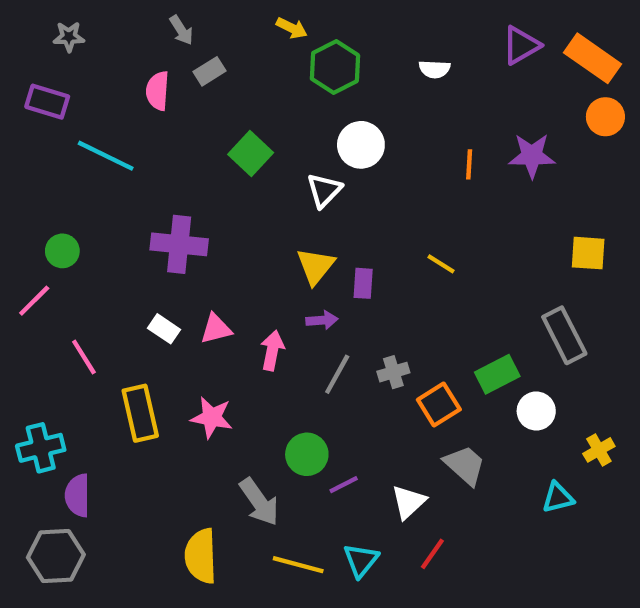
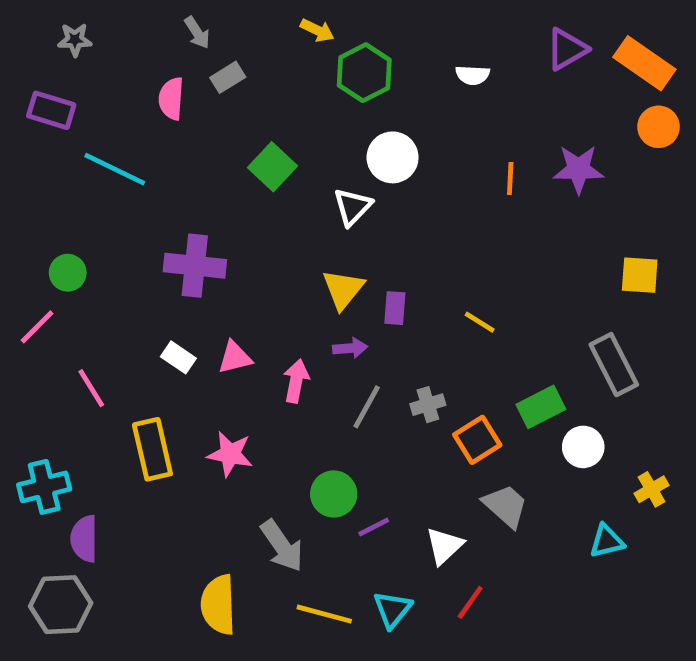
yellow line: (441, 264) -> (480, 322), moved

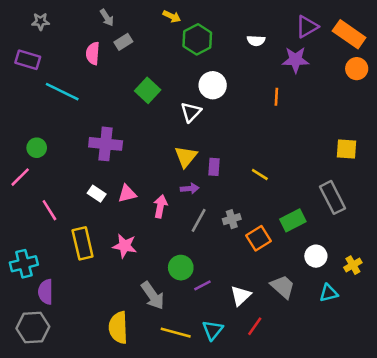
purple star: (578, 169) -> (295, 60), moved
white circle: (583, 447) -> (316, 256), moved
gray trapezoid: (506, 506) -> (283, 287), moved

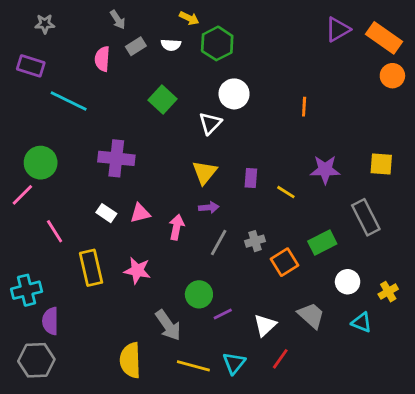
white semicircle: (256, 41) -> (171, 45), moved
purple star: (295, 60) -> (325, 170), moved
green circle: (37, 148) -> (41, 163), size x1.5
purple rectangle: (214, 167) -> (251, 178), moved
cyan triangle: (329, 293) -> (362, 322), turned 36

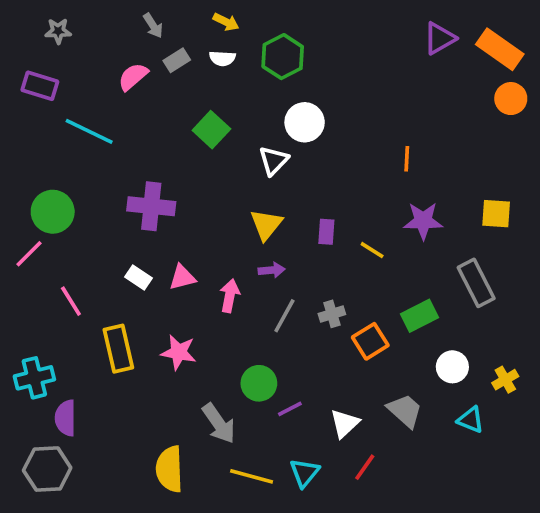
yellow arrow: (189, 18) -> (226, 22), moved
pink semicircle: (102, 59) -> (133, 77), turned 45
orange line: (304, 107) -> (407, 159), moved

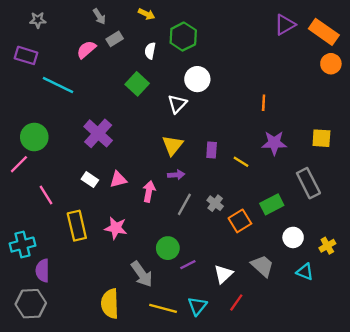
white semicircle: (222, 58) -> (150, 51), moved, turned 98
purple cross: (151, 206) -> (98, 133), turned 36
gray cross: (332, 314) -> (215, 203), turned -35

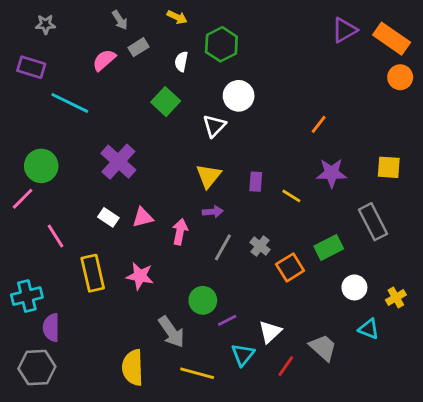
orange line: (264, 103) -> (319, 124), turned 35
gray trapezoid: (262, 266) -> (323, 348), moved
cyan triangle: (197, 306) -> (243, 355), moved

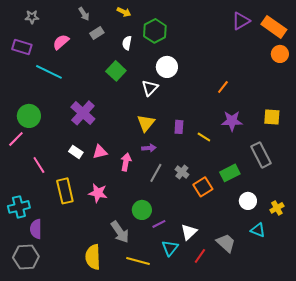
pink semicircle: (104, 60) -> (61, 42), moved

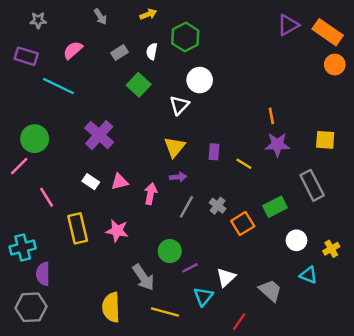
yellow arrow: (124, 12) -> (148, 14), turned -48
gray rectangle: (97, 33) -> (120, 53), moved
orange line: (223, 87) -> (271, 116), moved, turned -48
red line: (200, 256) -> (239, 322), moved

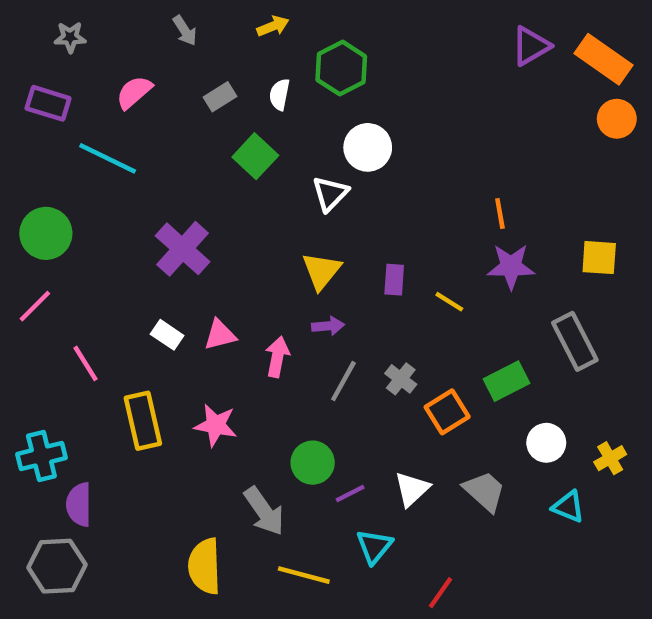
green circle: (35, 139) -> (46, 233), moved
white triangle: (226, 277) -> (412, 489), moved
gray trapezoid: (270, 291) -> (485, 491), moved

